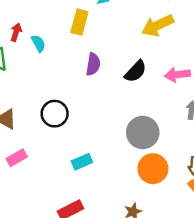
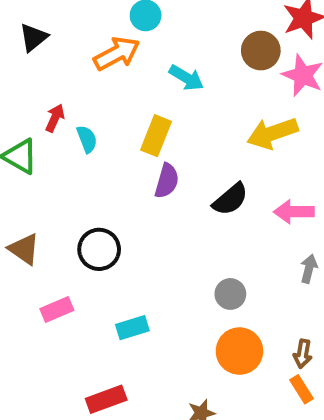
yellow rectangle: (79, 22) -> (156, 136), moved
gray circle: (143, 133) -> (230, 294), size x0.6
pink rectangle: (17, 158) -> (57, 309), moved

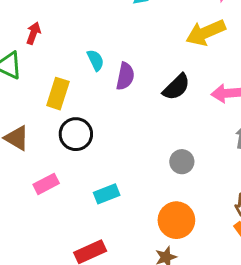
yellow rectangle: (156, 136) -> (58, 94), moved
cyan semicircle: (87, 139) -> (96, 60), moved
orange circle: (239, 351) -> (176, 220), moved

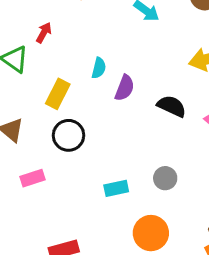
cyan semicircle: (96, 60) -> (99, 68), turned 30
black semicircle: (176, 87) -> (172, 106), turned -120
cyan rectangle: (107, 194) -> (116, 188), moved

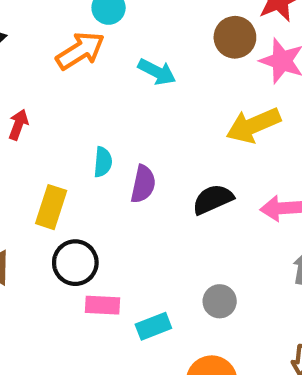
black semicircle: (172, 106) -> (213, 199), turned -40
pink rectangle: (32, 178) -> (102, 305), moved, turned 30

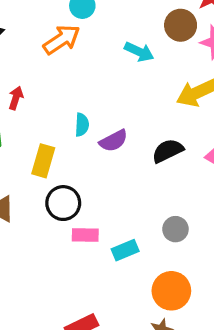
cyan arrow: (157, 72) -> (139, 52), moved
purple semicircle: (143, 184) -> (114, 141), turned 52

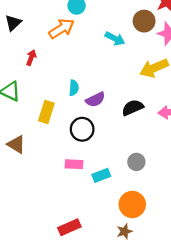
red arrow: (16, 98) -> (31, 58), moved
black circle: (63, 203) -> (82, 129), moved

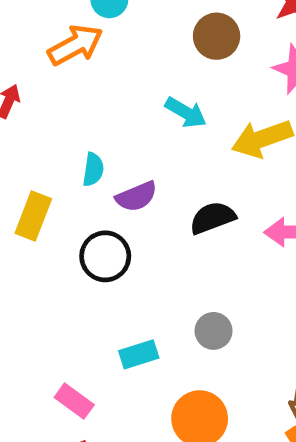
brown circle: (144, 21) -> (217, 36), moved
cyan arrow: (115, 39) -> (186, 113), moved
pink rectangle: (74, 164) -> (74, 401), moved, turned 30

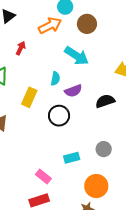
brown circle: (217, 36) -> (87, 24), moved
cyan arrow: (186, 113) -> (77, 56), moved, size x1.4

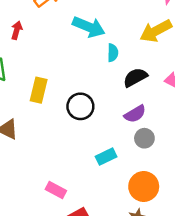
cyan semicircle: (55, 79) -> (113, 53), moved
purple semicircle: (73, 91) -> (135, 114), moved
pink rectangle: (43, 176) -> (56, 190), moved

